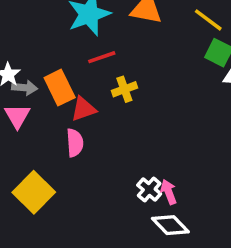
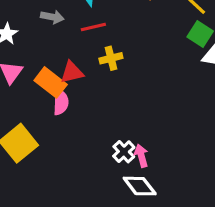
gray arrow: (25, 88) -> (52, 17), moved
orange rectangle: (60, 88) -> (51, 82), moved, turned -32

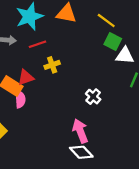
white cross: (124, 152) -> (93, 97), moved
pink arrow: (141, 156) -> (80, 131), size x1.5

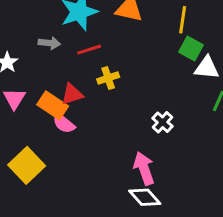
yellow line: (106, 21) -> (183, 20), turned 60
pink semicircle: (20, 99) -> (64, 123), turned 132

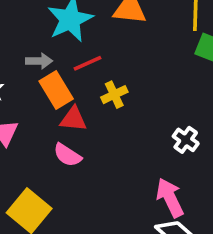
red triangle: (72, 94) -> (73, 119), turned 30
orange rectangle: (53, 105) -> (56, 90), moved, turned 32

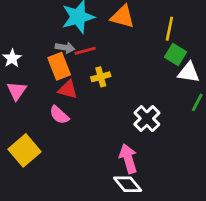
gray arrow: (39, 61) -> (65, 48), moved
white cross: (186, 140) -> (147, 119), size x1.4

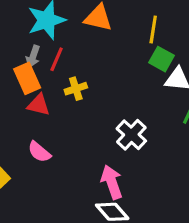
gray arrow: (65, 48) -> (33, 56), turned 102
red line: (85, 51) -> (57, 59), turned -50
pink semicircle: (59, 115) -> (39, 152), moved

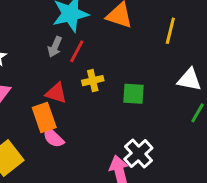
green square: (161, 59) -> (133, 94), moved, turned -30
orange rectangle: (27, 78) -> (44, 118), moved
white cross: (131, 135) -> (138, 154), moved

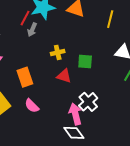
red line: (77, 51) -> (25, 18), moved
red triangle: (56, 93) -> (64, 76), moved
pink semicircle: (53, 137) -> (32, 106), moved

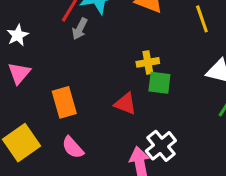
yellow line: (110, 19) -> (202, 19), turned -36
yellow cross: (58, 52) -> (148, 62), moved

